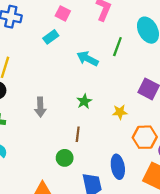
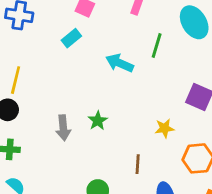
green star: (84, 101) -> (98, 121), moved
brown line: (78, 134) -> (138, 164), moved

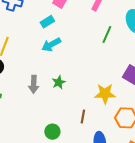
cyan arrow: (120, 63) -> (51, 45), moved, turned -60
yellow star: (164, 128) -> (105, 94), size x1.5

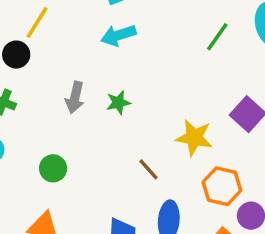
brown line: (83, 116) -> (149, 169), turned -64
green circle: (52, 132) -> (53, 168), moved

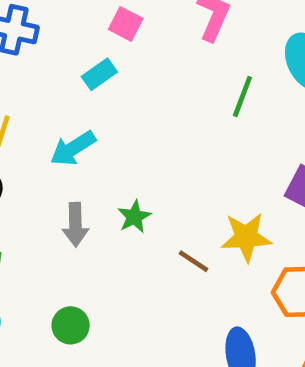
cyan arrow: (118, 35) -> (73, 148), moved
brown line: (149, 169) -> (194, 261), moved

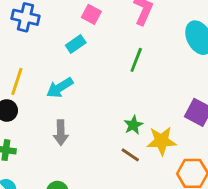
green line: (242, 97) -> (136, 60), moved
green star: (134, 217) -> (133, 125), moved

